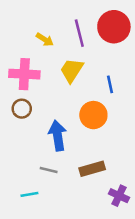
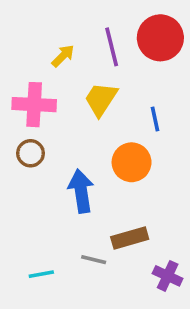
yellow arrow: (45, 40) -> (63, 56), turned -78
gray line: (49, 170) -> (94, 260), moved

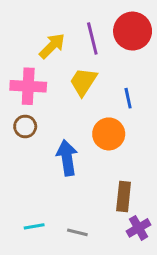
yellow arrow: (63, 56) -> (52, 46), size x1.4
brown rectangle: (130, 238) -> (124, 197), moved, turned -68
gray line: (94, 260) -> (77, 232), moved
purple cross: (168, 276) -> (139, 228), turned 35

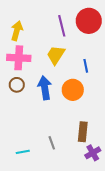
yellow arrow: (52, 46) -> (17, 31), moved, turned -30
blue arrow: (67, 158) -> (45, 88), moved
gray line: (77, 232) -> (52, 143), moved, turned 56

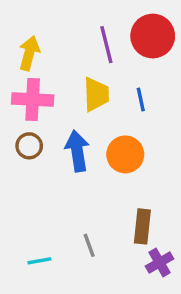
yellow trapezoid: (56, 55) -> (96, 94), turned 145
blue line: (86, 66) -> (141, 100), moved

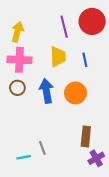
gray line: (89, 245) -> (42, 148), moved

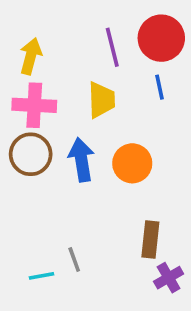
blue line: (85, 60) -> (159, 87), moved
brown circle: (17, 88) -> (31, 154), size x1.5

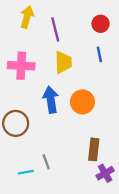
red circle: (161, 38) -> (101, 24), size x0.6
purple line: (112, 47) -> (55, 29), moved
yellow arrow: (31, 56) -> (27, 17), moved
brown circle: (31, 154) -> (16, 123), moved

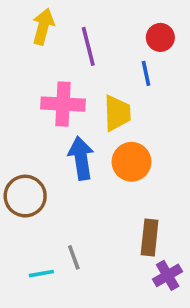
blue line: (99, 54) -> (146, 73), moved
yellow trapezoid: (63, 62) -> (117, 113), moved
pink cross: (21, 66) -> (63, 104), moved

